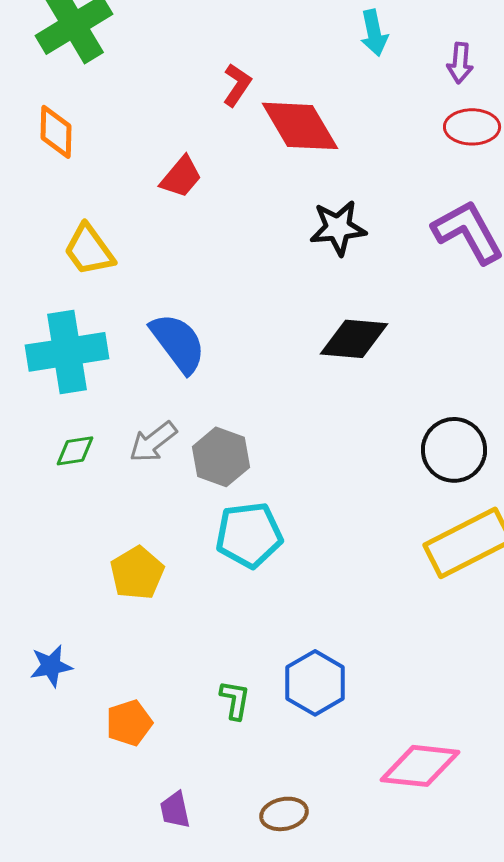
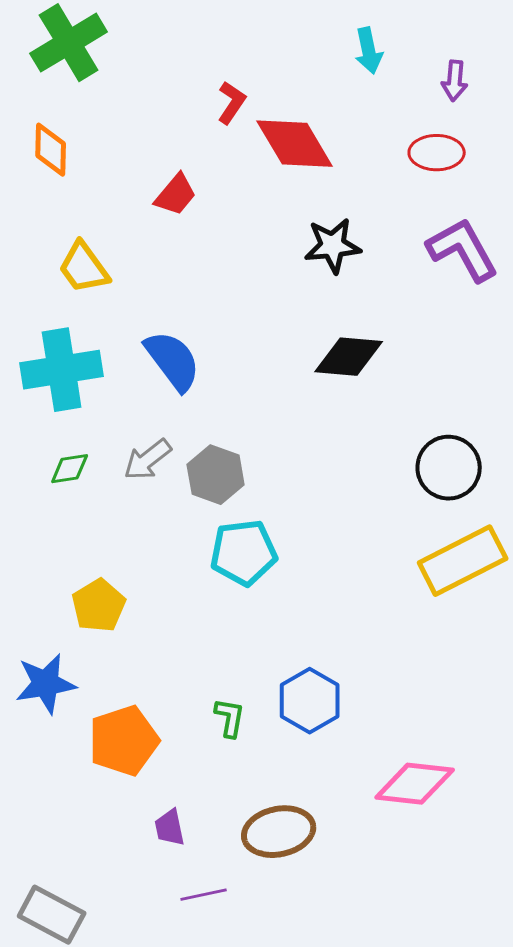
red ellipse: (472, 127) -> (437, 153), moved
yellow pentagon: (137, 573) -> (99, 606), moved
blue star: (51, 666) -> (46, 684), size x1.4
orange pentagon: (129, 723) -> (124, 741), size x1.5
brown ellipse: (284, 814) -> (279, 832), size x1.5

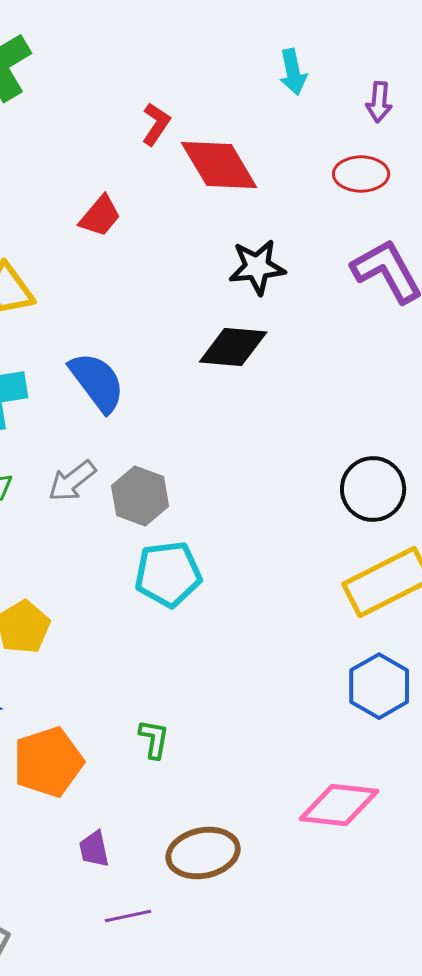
black diamond: (349, 357) -> (233, 347), moved
blue hexagon: (310, 701) -> (379, 686), moved

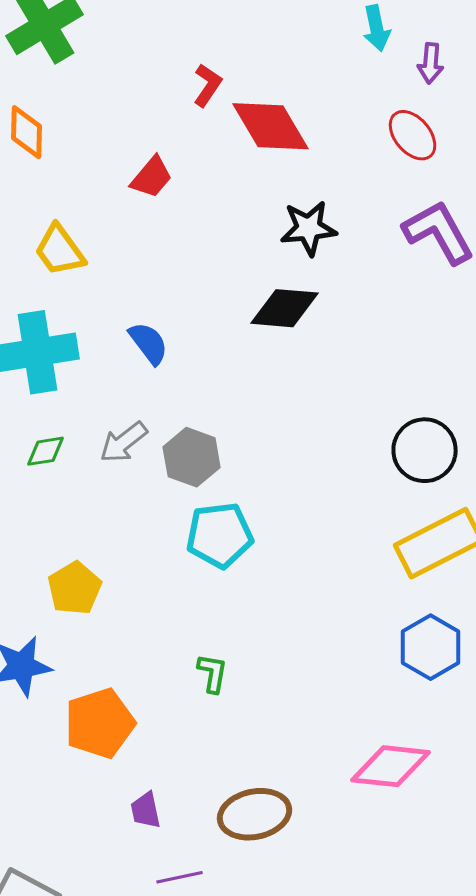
cyan arrow: (293, 72) -> (377, 28), moved
red ellipse: (361, 174) -> (413, 135), turned 50
blue semicircle: (97, 382) -> (149, 343), size x0.7
green L-shape: (154, 739) -> (213, 673), moved

